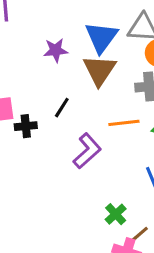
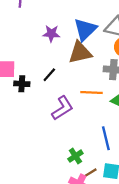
brown triangle: (99, 70) -> (80, 52), turned 35

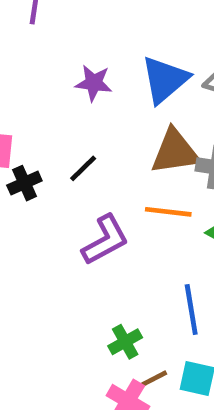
brown triangle: (80, 52) -> (175, 152), moved
black cross: (22, 84) -> (24, 183), turned -32

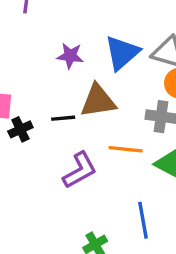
brown triangle: (175, 152) -> (98, 101), moved
black line: (83, 168) -> (63, 118), turned 40

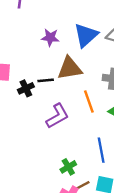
black cross: (20, 129) -> (26, 88), moved
orange line: (126, 149) -> (89, 101), turned 65

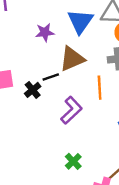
orange line: (89, 101) -> (100, 88), turned 30
green cross: (68, 167) -> (73, 161), moved

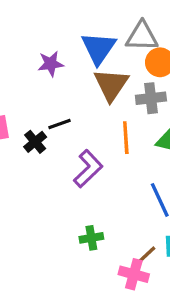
brown triangle: (72, 59) -> (111, 85), moved, turned -32
green cross: (73, 161) -> (91, 238), turned 35

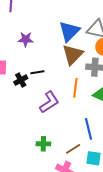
purple star: (51, 64) -> (26, 39), moved
brown line: (145, 256) -> (73, 149), moved

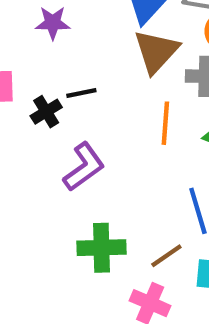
purple L-shape: (49, 102) -> (84, 167), moved
green cross: (43, 144) -> (101, 248), size x1.5

